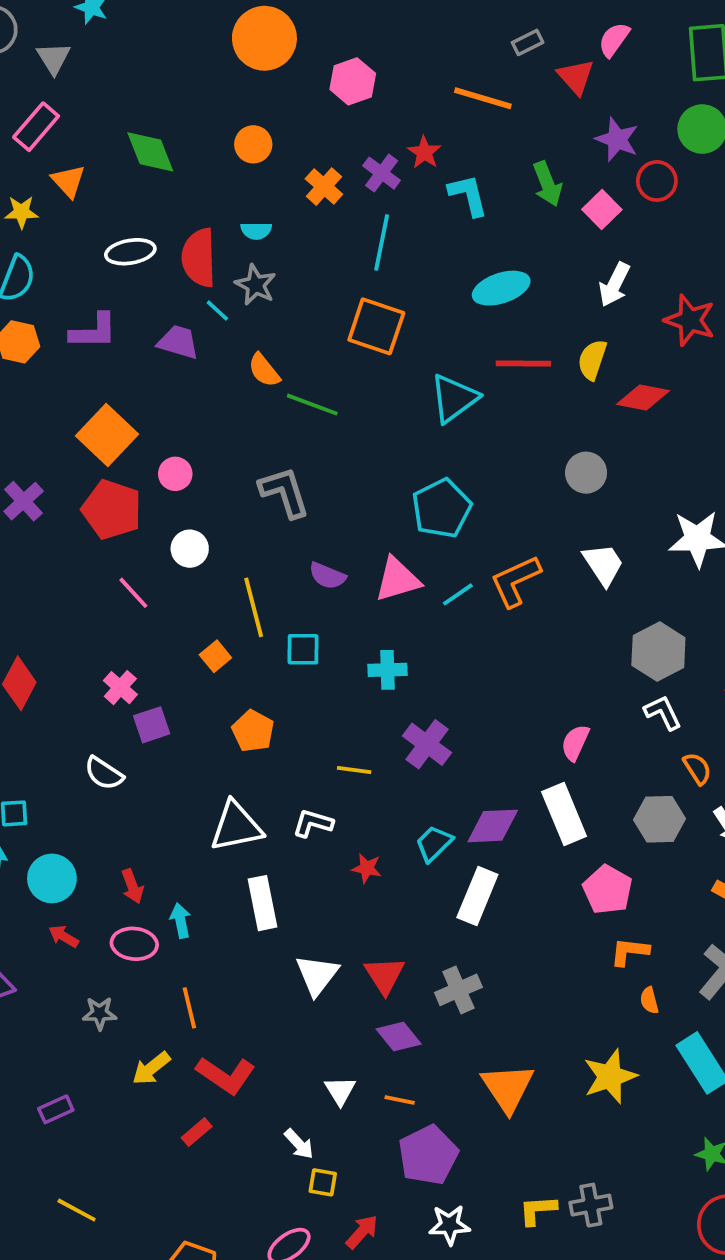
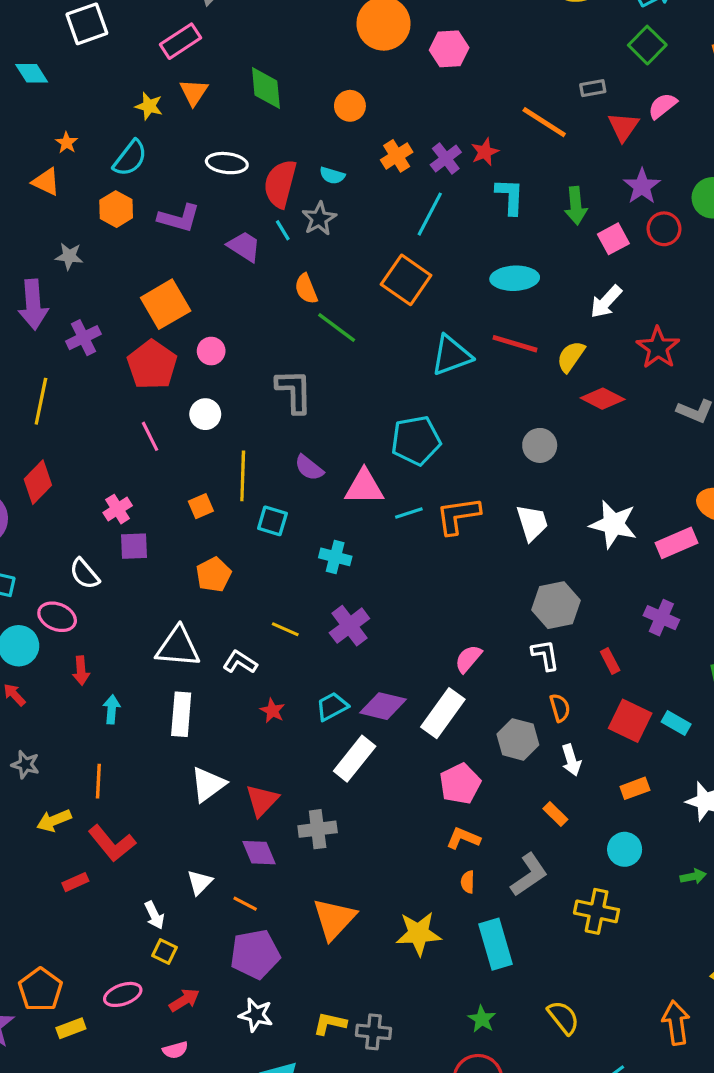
pink hexagon: (353, 81) -> (449, 49), moved
white rectangle: (564, 814) -> (443, 713), turned 42
pink ellipse: (134, 944) -> (57, 617), moved

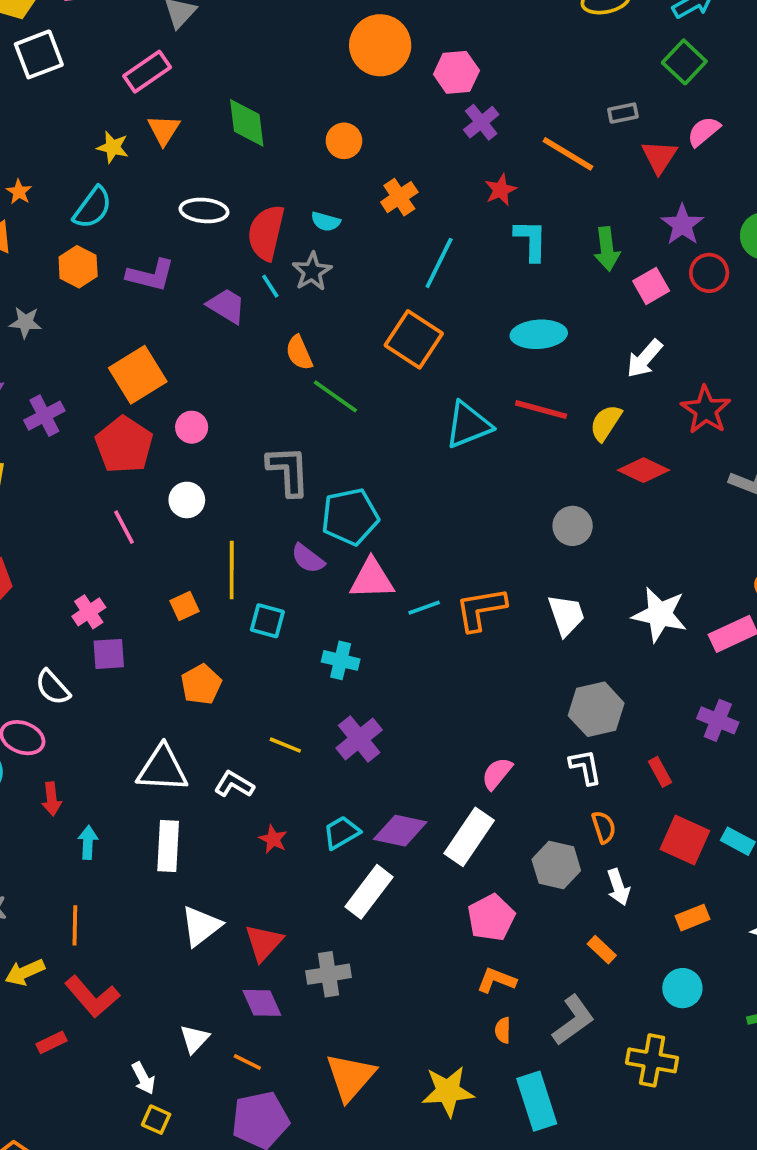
purple cross: (446, 159) -> (481, 122), moved
cyan pentagon: (416, 440) -> (350, 517), moved

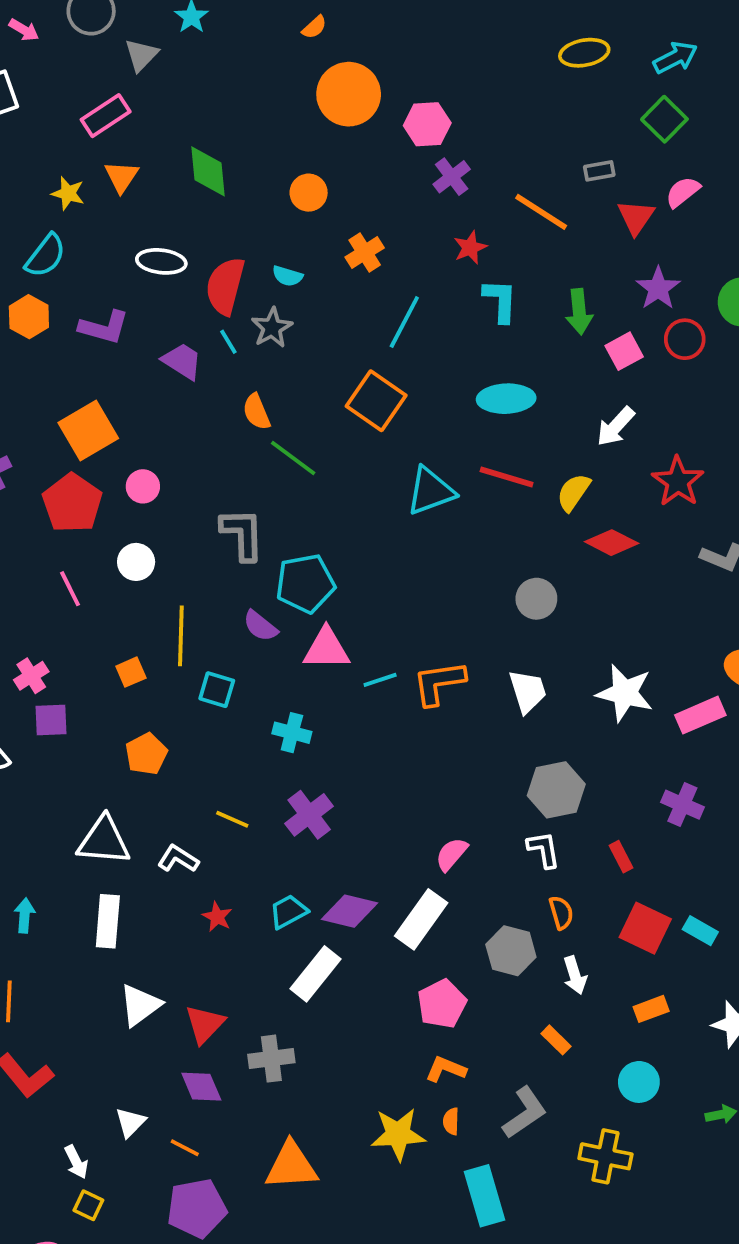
orange triangle: (350, 1077) -> (291, 1166), turned 44
yellow star: (448, 1091) -> (398, 1134), moved

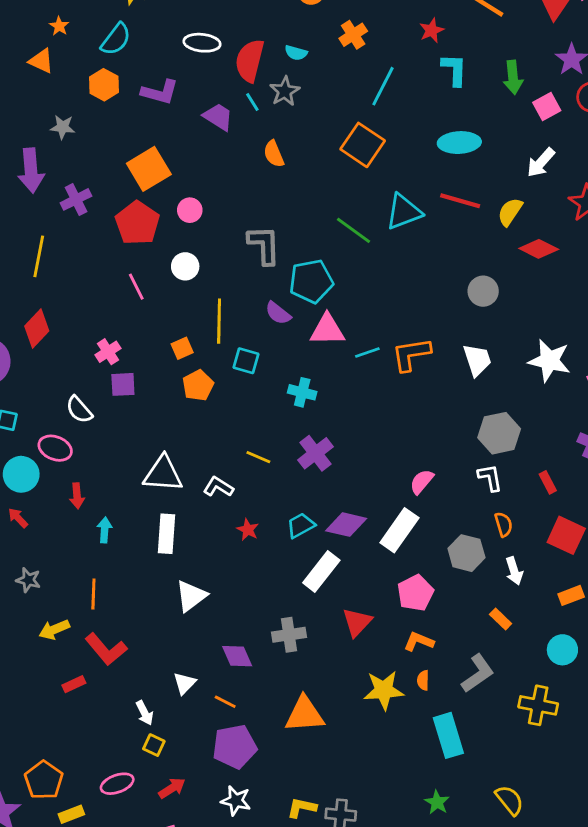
green line: (293, 458) -> (353, 230), moved
orange pentagon: (146, 754) -> (198, 385), moved
red triangle: (205, 1024) -> (357, 622), moved

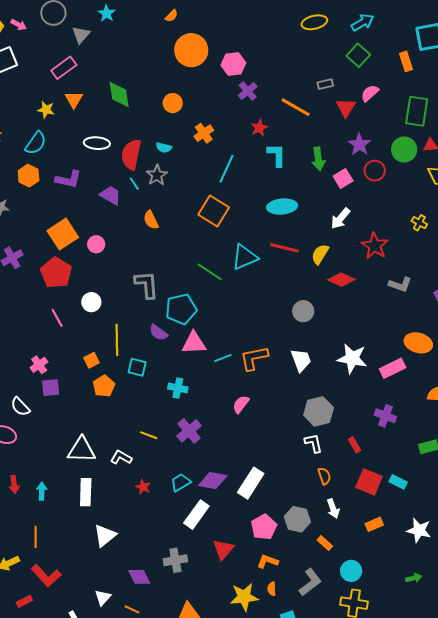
pink circle: (190, 210) -> (96, 244), moved
pink semicircle: (422, 482) -> (241, 404), moved
red arrow: (77, 496) -> (14, 484), moved
gray hexagon: (466, 553) -> (297, 519), moved
cyan circle: (562, 650) -> (351, 571), moved

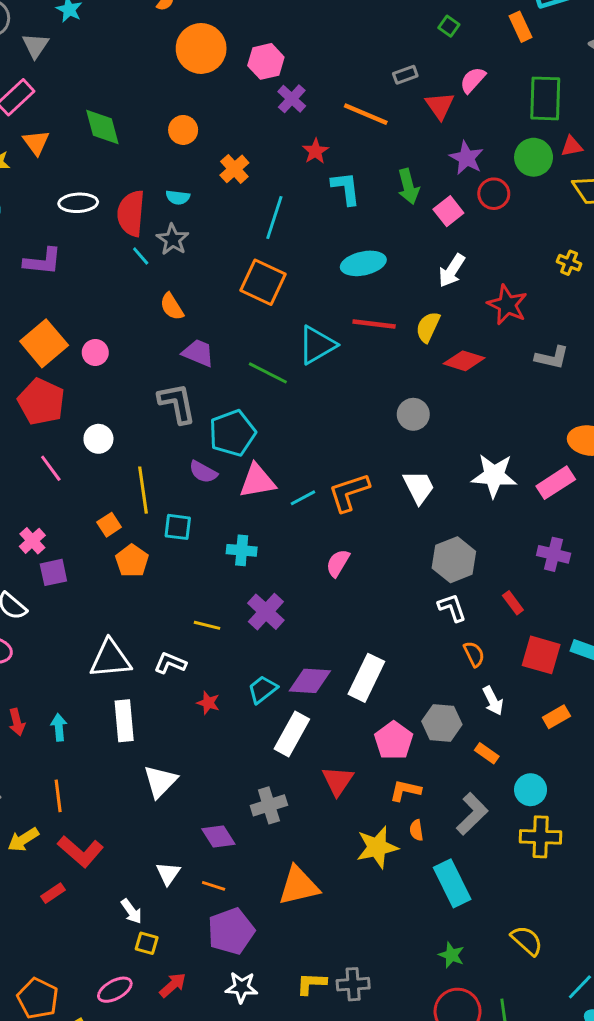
green square: (358, 55) -> (449, 26), size x0.6
purple trapezoid: (110, 195) -> (198, 353), moved

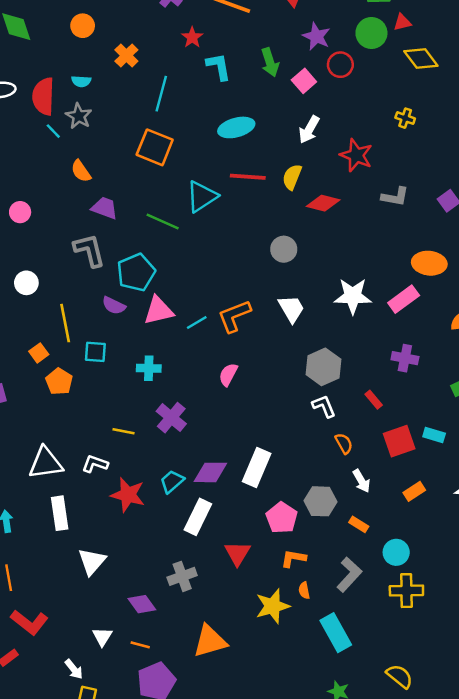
red square: (541, 655) -> (399, 441), turned -32
red star: (208, 703) -> (128, 495), size x1.8

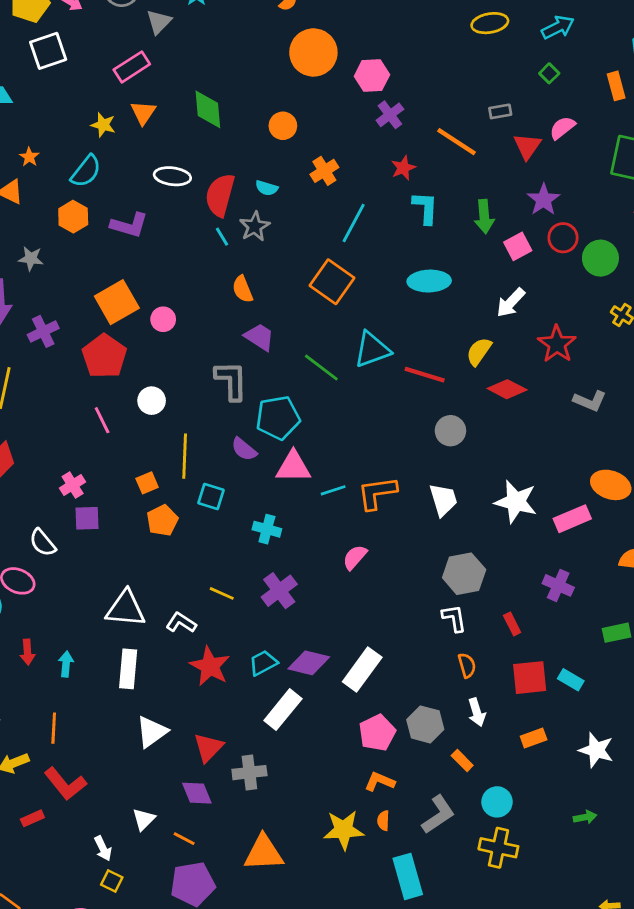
green circle: (371, 33) -> (600, 258), moved
red line: (248, 177) -> (425, 375), moved
red triangle: (237, 553) -> (208, 747), moved

